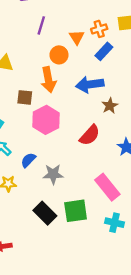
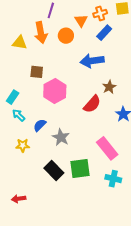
orange arrow: (48, 80) -> (41, 33), moved
brown star: (110, 106) -> (109, 87), moved
gray star: (53, 174) -> (61, 137), turned 30

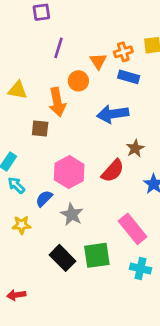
orange arrow: (41, 33) -> (57, 102), moved
blue rectangle: (104, 33) -> (129, 77), turned 63
pink hexagon: (55, 91) -> (69, 172), moved

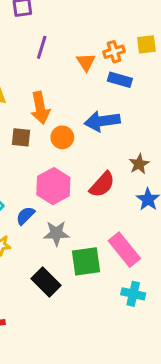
orange circle: (78, 81) -> (62, 137), moved
brown star: (135, 148) -> (139, 164), moved
gray star: (72, 214) -> (56, 233), turned -30
green square: (97, 255) -> (86, 261), moved

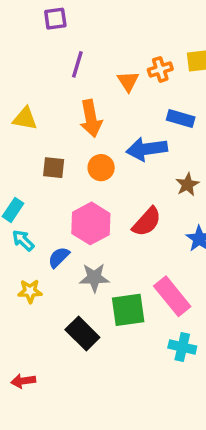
blue rectangle: (120, 80) -> (181, 119), moved
orange arrow: (40, 108) -> (91, 119), moved
brown star: (139, 164) -> (187, 185), moved

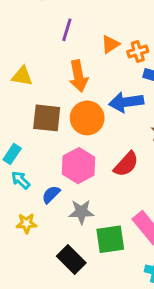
orange cross: (160, 69) -> (138, 52), moved
orange triangle: (128, 81) -> (110, 44), turned 30
brown square: (54, 168) -> (47, 118), size x1.5
orange circle: (101, 168) -> (87, 118), size x1.5

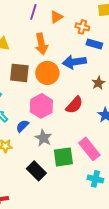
orange triangle: (110, 44) -> (56, 17), moved
orange cross: (138, 52) -> (82, 27), turned 32
gray star: (81, 212) -> (43, 138), turned 30

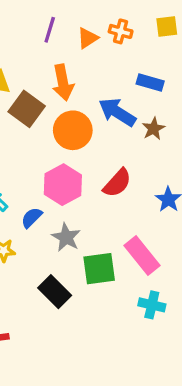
orange cross: (82, 27) -> (121, 31), moved
blue arrow: (74, 62) -> (117, 112), turned 40
brown square: (19, 73) -> (27, 109), moved, turned 30
brown star: (98, 83) -> (153, 129), moved

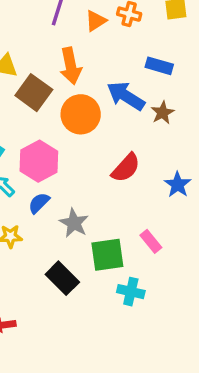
pink hexagon: (63, 185) -> (39, 161), moved
pink rectangle: (142, 255) -> (151, 241), size x0.6
cyan cross: (152, 305) -> (131, 292), moved

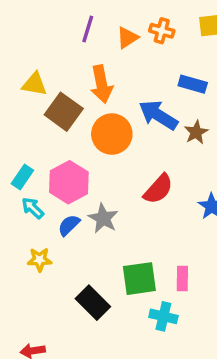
gray star: (74, 223) -> (103, 218), moved
pink rectangle: (151, 241) -> (182, 279), moved, turned 40

